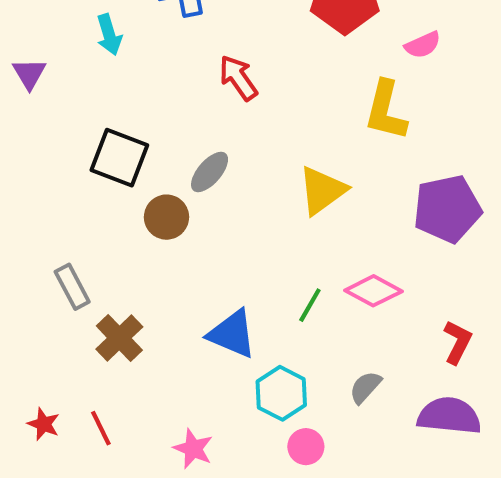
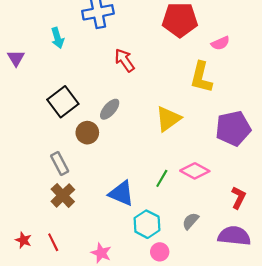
black square: (119, 158) -> (63, 102), turned 32
gray rectangle: (72, 287) -> (60, 164), moved

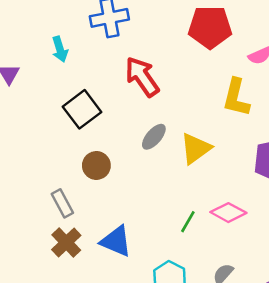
red arrow: (125, 60) -> (142, 77), size x1.4
black square: (63, 102) -> (82, 109), moved
gray ellipse: (110, 109) -> (154, 137), moved
blue triangle: (121, 193) -> (116, 241), moved

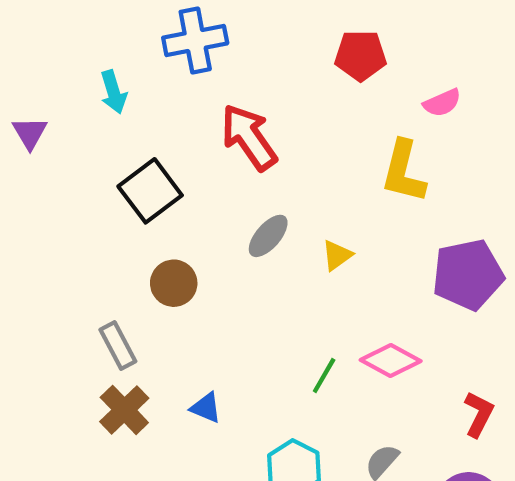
red pentagon: (210, 27) -> (361, 56), size x0.7
yellow triangle: (196, 149) -> (337, 255), size x0.6
blue triangle: (116, 241) -> (206, 408), size x0.6

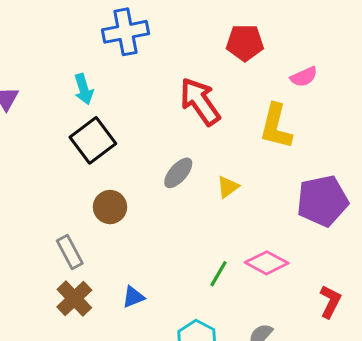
cyan arrow: (114, 92) -> (84, 89), moved
red arrow: (249, 137) -> (200, 102), moved
blue triangle: (206, 408) -> (133, 297), turned -45

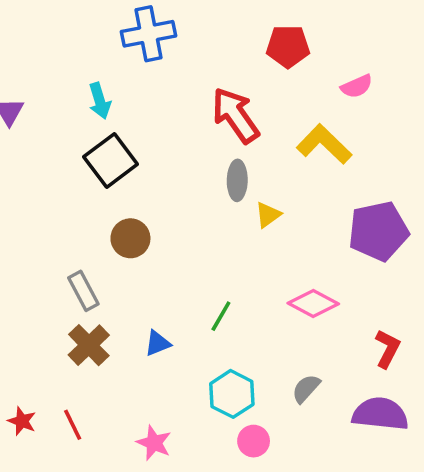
yellow L-shape: (276, 126) -> (324, 144), turned 120
gray ellipse: (178, 173) -> (237, 180), moved, turned -40
green line: (219, 274) -> (221, 316), moved

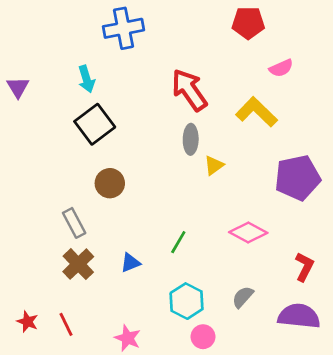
red pentagon: (288, 46) -> (248, 23), moved

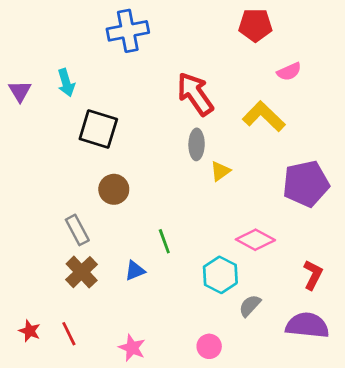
cyan arrow: (86, 79) -> (66, 83), moved
black square: (95, 124) -> (98, 129), turned -36
green line: (178, 242) -> (164, 241), moved, turned -50
cyan hexagon: (187, 301) -> (220, 275), moved

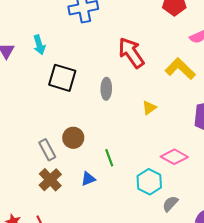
gray ellipse: (197, 144) -> (106, 89), moved
brown circle: (114, 189) -> (73, 138), moved

